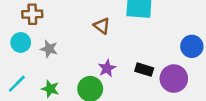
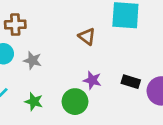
purple star: (107, 68) -> (92, 80), turned -30

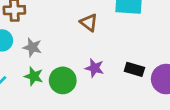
green star: (34, 102) -> (34, 76), moved
green circle: (75, 102) -> (63, 80), moved

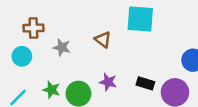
gray star: (32, 47) -> (62, 47), moved

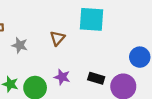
brown triangle: (103, 40) -> (57, 38), turned 35

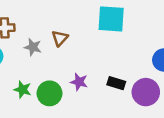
brown triangle: (57, 38) -> (60, 38), moved

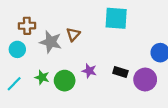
gray star: (33, 47) -> (51, 42), size x1.5

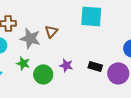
green star: (42, 77) -> (23, 63), moved

